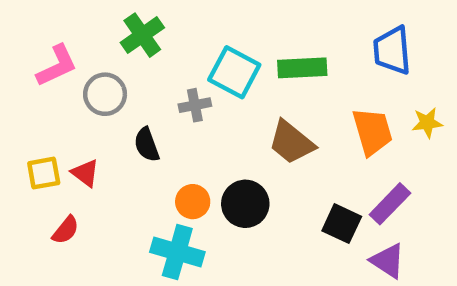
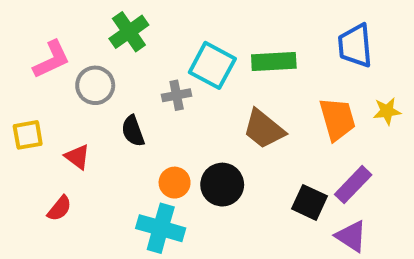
yellow square: (44, 173) -> (28, 135), moved

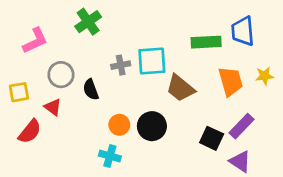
green rectangle: (274, 62) -> (206, 42), moved
cyan square: (212, 65) -> (152, 61), moved, turned -32
gray circle: (95, 85) -> (61, 75), moved
red semicircle: (59, 208) -> (30, 132), moved, size x1.4
cyan cross: (161, 228) -> (110, 156), size x0.7

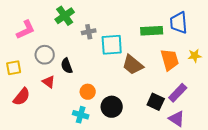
gray cross: (121, 65) -> (89, 32), moved
red triangle: (53, 107) -> (49, 82), moved
black circle: (152, 126) -> (112, 107), moved

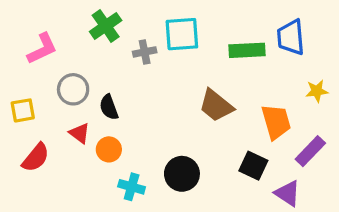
cyan square: (112, 45) -> (182, 34), moved
orange trapezoid: (170, 60) -> (276, 122), moved
orange circle: (88, 92) -> (109, 149), moved
purple rectangle: (178, 93) -> (310, 151), moved

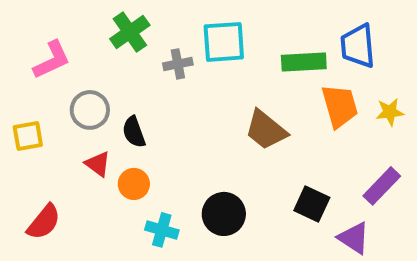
orange trapezoid: (276, 122) -> (340, 106), moved
red semicircle: (36, 158) -> (44, 222), moved

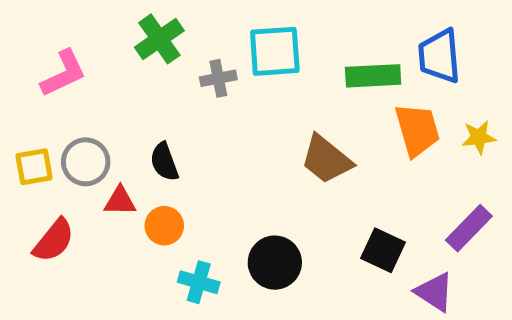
gray circle: (90, 110) -> (86, 162), moved
red triangle: (98, 164) -> (120, 201), turned -36
red semicircle: (44, 222) -> (54, 240), moved

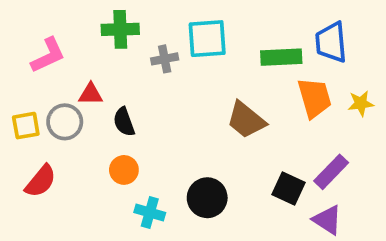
green cross: (159, 39) -> (120, 29), turned 33
red triangle: (120, 201) -> (91, 94), moved
purple rectangle: (469, 228) -> (331, 172), moved

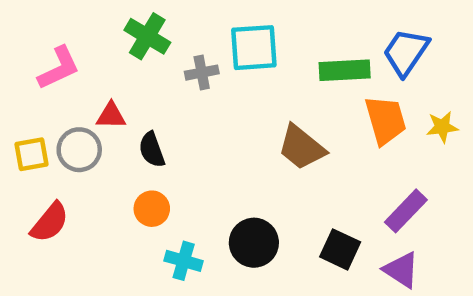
green cross: (120, 29) -> (147, 36), turned 33
blue trapezoid: (331, 42) -> (406, 52), turned 39
black square: (289, 188) -> (340, 249), moved

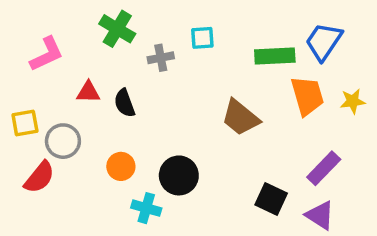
cyan square: (254, 48) -> (202, 38), size x0.6
gray circle: (79, 150) -> (63, 141), moved
black semicircle: (152, 150) -> (125, 103), moved
black circle: (254, 243) -> (179, 175), moved

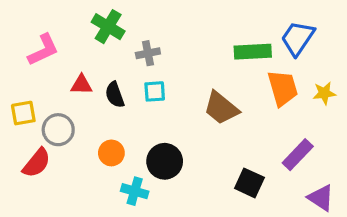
cyan square: (202, 38) -> (155, 91), moved
purple triangle: (320, 215) -> (321, 198), moved

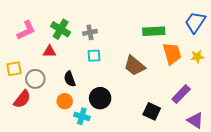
green cross: (108, 27) -> (61, 29), moved
blue trapezoid: (298, 38) -> (195, 22), moved
black semicircle: (115, 95) -> (70, 79), moved
orange circle: (111, 153) -> (65, 101), moved

